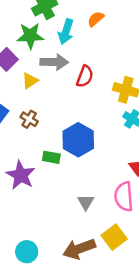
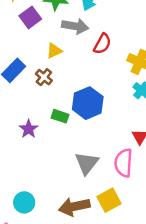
yellow triangle: (30, 81) -> (54, 51), moved
purple star: (21, 175) -> (29, 129), size x0.7
gray triangle: (86, 202) -> (87, 163), size x1.5

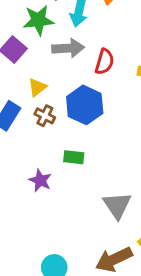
yellow triangle: (54, 51) -> (37, 87), moved
blue hexagon: (88, 103) -> (85, 105), moved

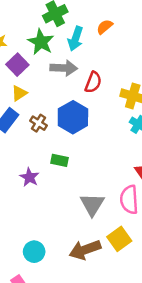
green star: (38, 20) -> (41, 42), turned 30
yellow triangle: (37, 87) -> (19, 93), moved

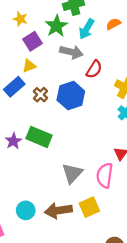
green rectangle: (60, 160) -> (39, 137), moved, size x1.6
purple star: (29, 177) -> (13, 141), moved
cyan circle: (34, 252) -> (26, 210), moved

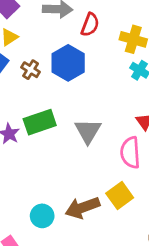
green rectangle: (39, 137) -> (40, 122), turned -30
gray triangle: (72, 173) -> (88, 131), moved

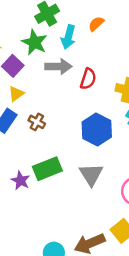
blue hexagon: (68, 63) -> (97, 129), moved

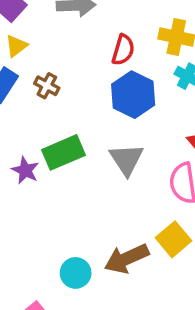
red semicircle: (88, 79) -> (123, 50), moved

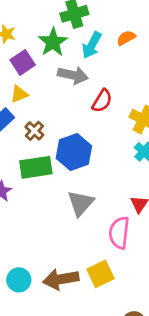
red semicircle: (123, 50) -> (102, 101), moved
blue hexagon: (133, 95) -> (74, 152), moved
green rectangle: (64, 152) -> (36, 167), moved

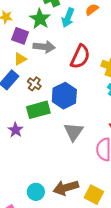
purple square: (23, 62) -> (20, 36), turned -30
gray arrow: (73, 75) -> (44, 47), moved
red semicircle: (102, 101) -> (80, 57), size x1.4
yellow square: (101, 274) -> (94, 195), moved, turned -30

